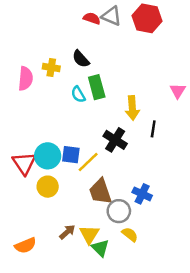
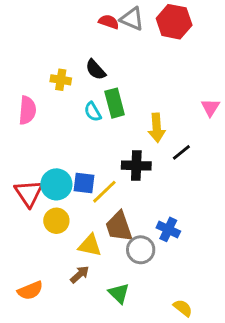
pink semicircle: (26, 79) -> (27, 110), moved
black line: (153, 129) -> (181, 152), turned 42
black cross: (115, 140) -> (136, 166), turned -30
yellow triangle: (89, 234) -> (90, 245), moved, turned -50
yellow semicircle: (130, 234) -> (183, 308), moved

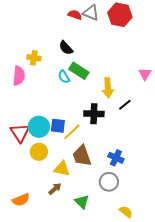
yellow cross: (61, 80) -> (34, 58), moved
green rectangle: (115, 103) -> (79, 71), turned -42
gray circle: (141, 250) -> (109, 182), moved

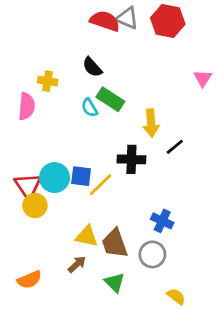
red semicircle: (75, 15) -> (105, 21), size x1.5
pink triangle: (145, 74) -> (203, 78), moved
yellow circle: (39, 152) -> (35, 206), moved
brown trapezoid: (82, 156) -> (115, 243), moved

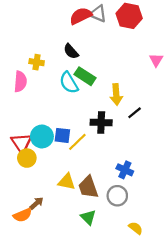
red semicircle: (105, 21) -> (81, 16), turned -45
cyan semicircle: (89, 108) -> (69, 83), size x1.5
brown arrow: (77, 264) -> (37, 203), moved

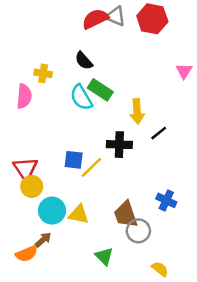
cyan circle: (42, 136) -> (52, 211), moved
blue cross: (125, 170) -> (166, 200), moved
brown trapezoid: (88, 187) -> (126, 214), moved

